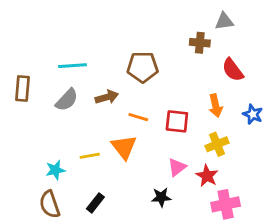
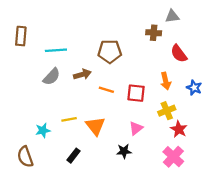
brown rectangle: (22, 88) -> (21, 36), moved
orange triangle: (124, 147) -> (95, 126), moved
red star: (207, 176) -> (179, 129), moved
brown semicircle: (50, 204) -> (25, 157), moved
pink cross: (226, 204) -> (173, 157), turned -35

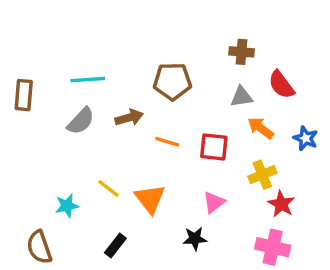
gray triangle: (172, 16) -> (242, 97), moved
brown rectangle: (21, 36) -> (24, 95), moved
orange arrow: (166, 81) -> (261, 128), turned 140
yellow line: (69, 119) -> (108, 188), turned 48
pink cross: (173, 157) -> (273, 247), turned -30

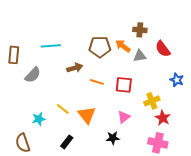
gray semicircle: (81, 121) -> (33, 75), moved
orange arrow: (261, 128) -> (123, 46), moved

